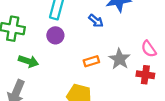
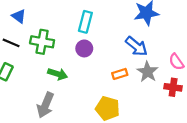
blue arrow: (96, 21) -> (136, 46), moved, size x1.5

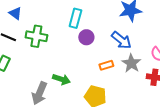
purple circle: (84, 48) -> (86, 37), moved
green arrow: (58, 74) -> (61, 79), moved

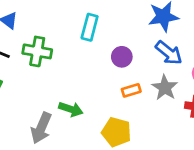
purple circle: (86, 37) -> (122, 57), moved
blue arrow: (121, 40) -> (169, 53), moved

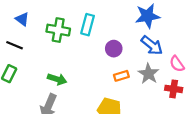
green cross: (37, 51) -> (58, 30), moved
green arrow: (71, 109) -> (57, 79), moved

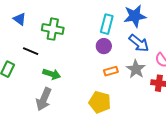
cyan rectangle: (88, 25) -> (107, 24), moved
black line: (15, 45) -> (31, 51), moved

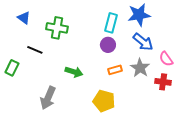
green arrow: (52, 74) -> (74, 72), moved

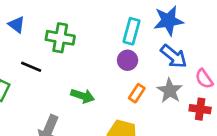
orange rectangle: (115, 70) -> (137, 93), turned -40

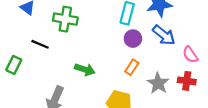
purple circle: (128, 60) -> (133, 39), moved
gray star: (170, 91) -> (158, 83), moved

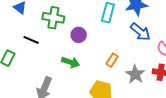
purple circle: (133, 39) -> (79, 35), moved

